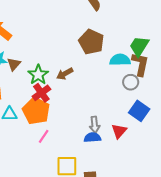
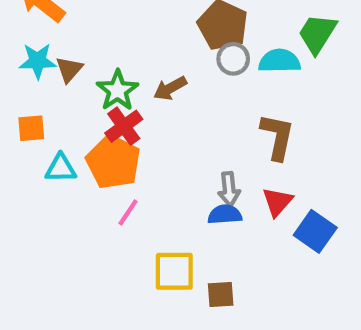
brown L-shape: (140, 64) -> (277, 137), moved
gray circle: (131, 82) -> (233, 59), moved
blue square: (139, 111) -> (315, 231), moved

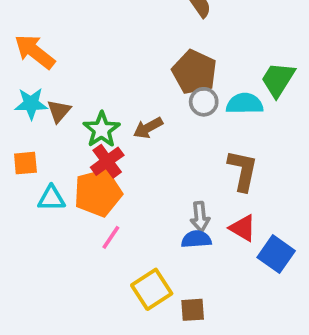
orange pentagon: (113, 162) -> (98, 193), turned 30
red triangle: (277, 202) -> (243, 228), turned -40
yellow square: (174, 271) -> (152, 289), turned -33

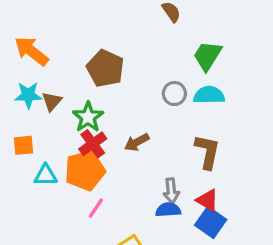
brown pentagon: (194, 72) -> (105, 68), moved
green trapezoid: (278, 80) -> (207, 56), moved
brown arrow: (148, 128) -> (137, 142), moved
blue square: (276, 254) -> (211, 222), moved

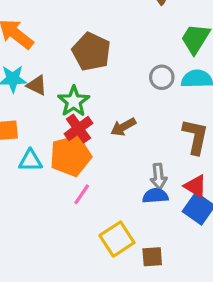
brown triangle: (52, 101) -> (37, 85), turned -45

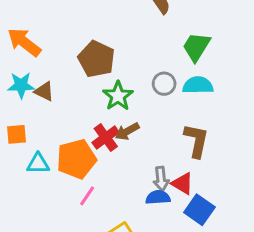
green star: (74, 101) -> (118, 96), moved
red cross: (78, 129) -> (106, 137), moved
red triangle: (195, 186) -> (183, 184), moved

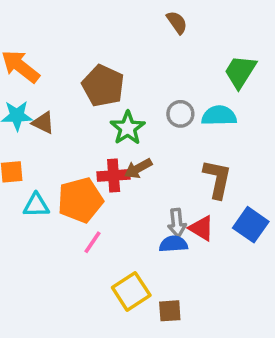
green trapezoid: (196, 47) -> (240, 72), moved
red cross: (106, 137) -> (114, 175), turned 32
blue square: (199, 210) -> (251, 225), moved

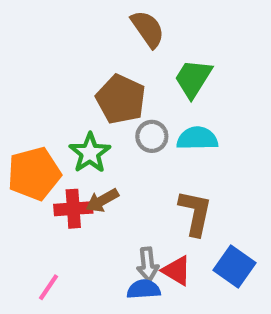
brown semicircle: (177, 22) -> (148, 29), size x1.4
green trapezoid: (240, 72) -> (193, 79), moved
brown pentagon: (103, 86) -> (121, 99), moved
orange pentagon: (80, 200) -> (34, 174), moved

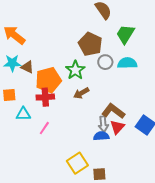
red cross: (73, 209) -> (45, 97), moved
brown L-shape: (195, 213) -> (113, 111), moved, turned -65
red triangle: (177, 271) -> (117, 127), turned 42
pink line: (49, 287) -> (44, 128), moved

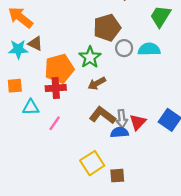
green trapezoid: (125, 34) -> (161, 16), moved
brown pentagon: (90, 44) -> (107, 28), turned 30
brown triangle: (27, 67) -> (35, 44), moved
brown L-shape: (113, 111) -> (102, 115), moved

